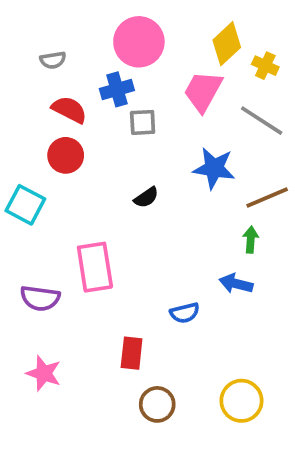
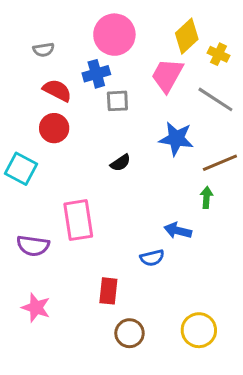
blue arrow: (236, 284) -> (178, 231), moved

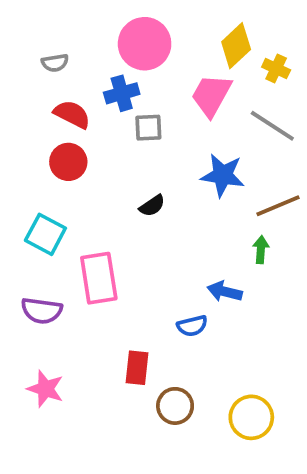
cyan square: (21, 169) -> (45, 234), moved
brown circle: (130, 333) -> (175, 406), moved

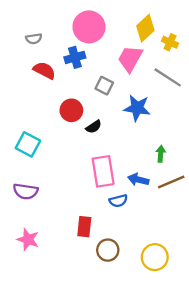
gray square: (148, 128) -> (104, 86), moved, turned 30
red circle: (68, 162) -> (71, 110), moved
brown line: (278, 206) -> (171, 182), moved
pink rectangle: (99, 278) -> (103, 171), moved

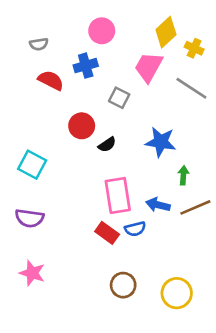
pink circle: (89, 27) -> (102, 31), size x0.7
blue star: (137, 108) -> (161, 142), moved
red rectangle: (84, 227) -> (107, 233), moved, turned -60

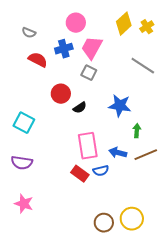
gray semicircle: (39, 44) -> (29, 33), turned 32
yellow cross: (194, 48) -> (147, 27), moved, turned 32
pink trapezoid: (149, 67) -> (92, 48), moved
brown circle: (123, 285) -> (104, 223), moved

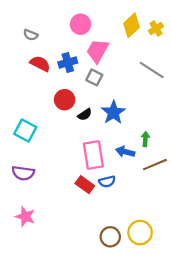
blue cross: (64, 49) -> (68, 63), moved
blue star: (120, 106) -> (113, 112), moved, turned 30
blue arrow: (118, 153) -> (125, 152), moved

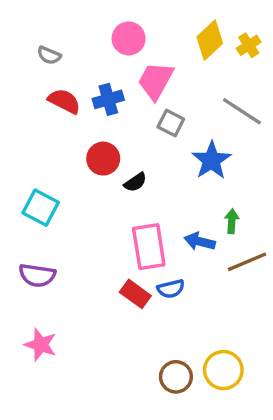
gray square: (94, 77) -> (171, 123), moved
blue star: (113, 112) -> (211, 160), moved

